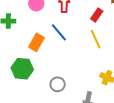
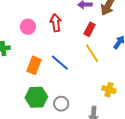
blue line: (59, 32) -> (60, 63), moved
green hexagon: (22, 69) -> (36, 97), moved

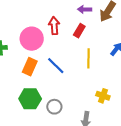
pink circle: (28, 27) -> (32, 39), moved, size x1.5
red rectangle: (90, 29) -> (79, 31), moved
yellow line: (92, 53) -> (88, 58), turned 30

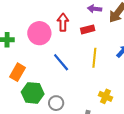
red rectangle: (79, 31) -> (88, 29), turned 40
orange rectangle: (30, 67) -> (18, 72), moved

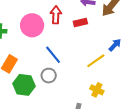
yellow line: (94, 58) -> (96, 61), moved, turned 48
gray circle: (56, 103) -> (49, 76), moved

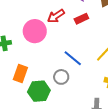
red arrow: (56, 15) -> (56, 16), turned -114
blue line: (53, 55) -> (73, 58), moved

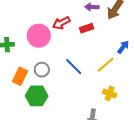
gray circle: (61, 77) -> (42, 70), moved

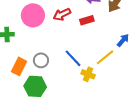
pink circle: (39, 36) -> (33, 15), moved
yellow cross: (110, 93) -> (88, 74), moved

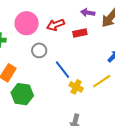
yellow line: (105, 57) -> (102, 81), moved
gray circle: (41, 60) -> (39, 50), moved

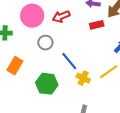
red rectangle: (80, 33) -> (97, 25), moved
green hexagon: (22, 94) -> (47, 84), moved

